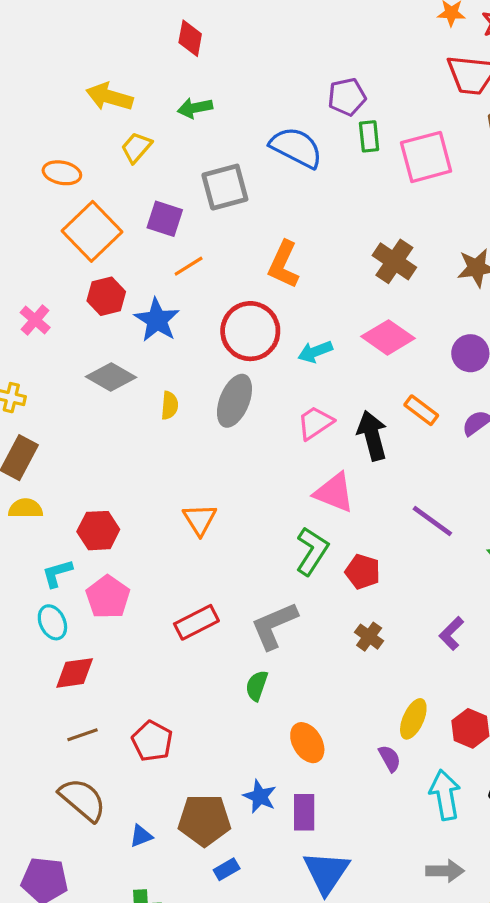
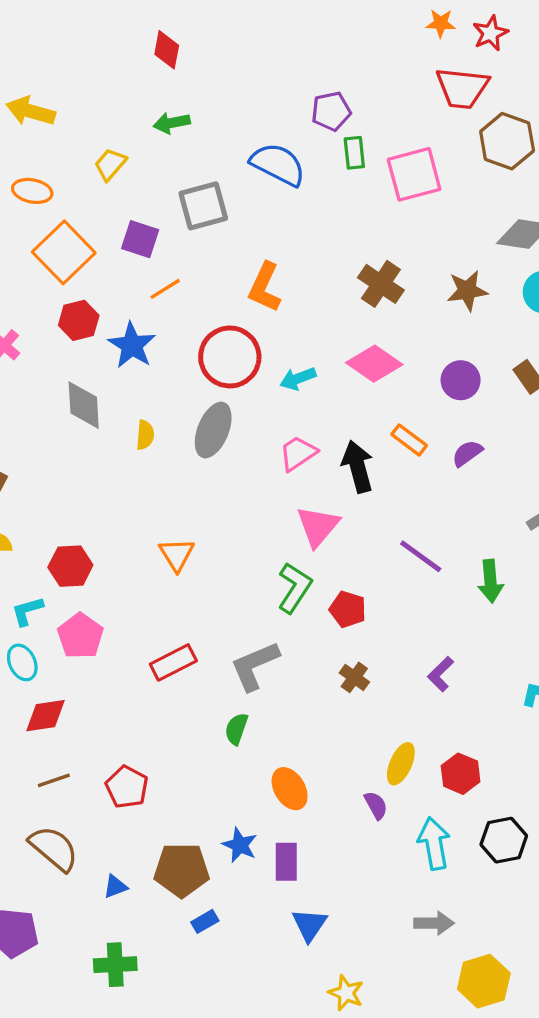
yellow arrow: (109, 97) -> (31, 111), moved
gray diamond: (111, 377) -> (84, 405), turned 57
pink triangle: (334, 493) -> (318, 526), turned 48
blue triangle: (326, 872) -> (309, 925), size x0.7

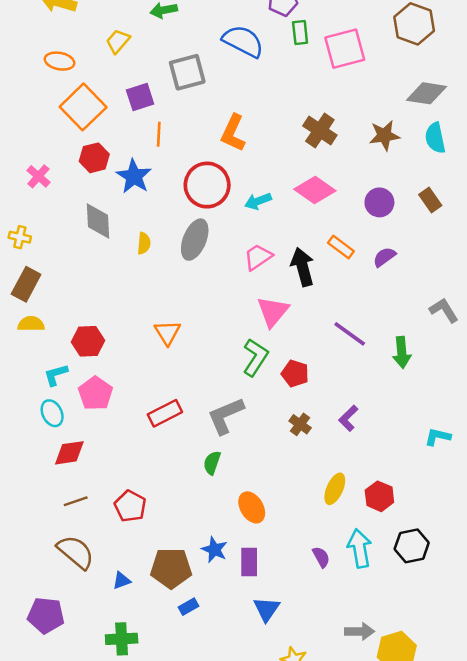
purple square: (140, 239) -> (140, 97), turned -36
orange line: (165, 289) -> (159, 134), turned -55
purple L-shape: (441, 674) -> (348, 418), moved
purple semicircle: (376, 805) -> (321, 557), moved
gray arrow: (434, 923) -> (360, 631), moved

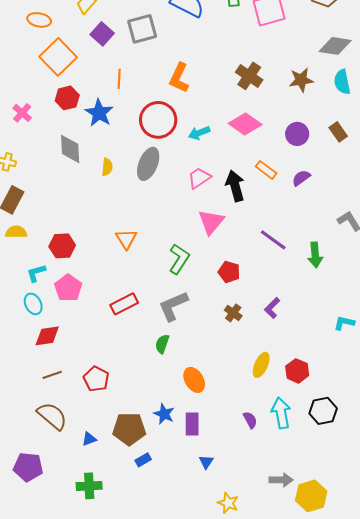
purple square: (140, 97) -> (102, 34), moved, turned -30
green L-shape: (255, 357) -> (179, 259), moved
blue triangle: (267, 609) -> (206, 462), size x0.7

